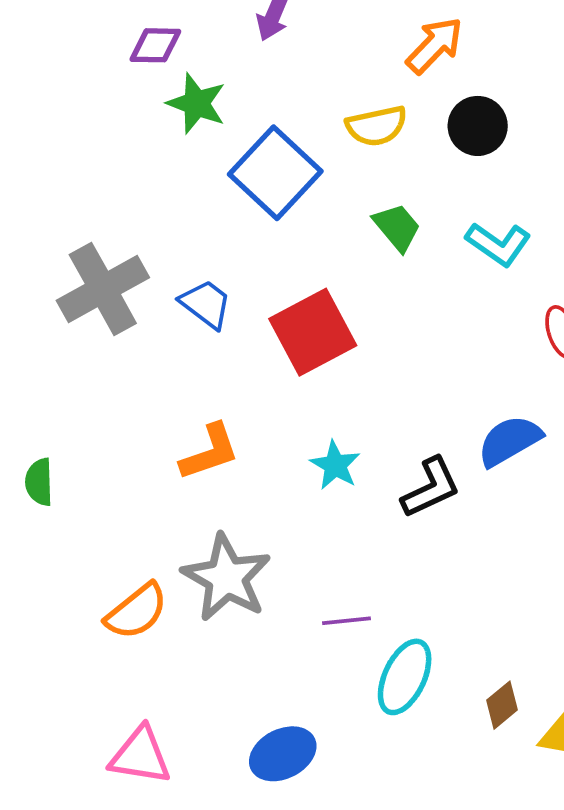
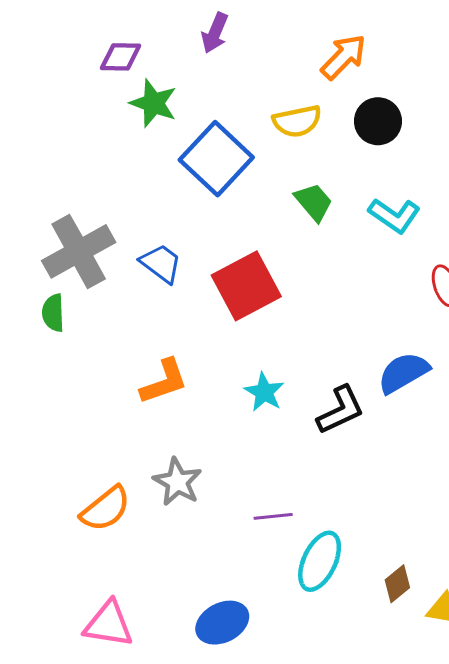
green semicircle: (39, 482) -> (53, 313), moved
gray star: (227, 578) -> (177, 482), size x0.7

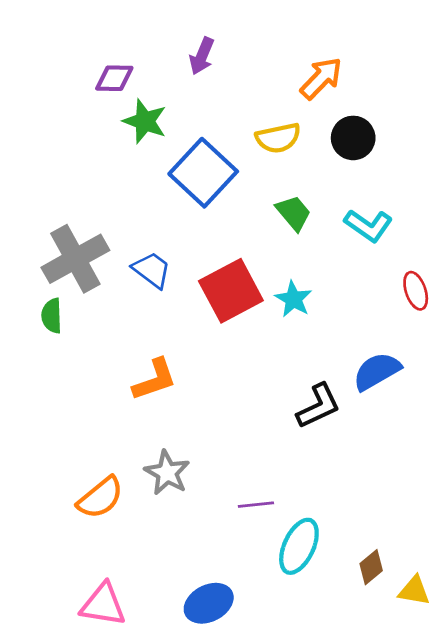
cyan star: (264, 392) -> (293, 299), moved

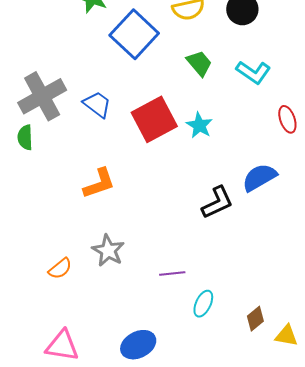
orange semicircle: (100, 498) -> (60, 269), size x0.7
cyan ellipse: (299, 546) -> (203, 304), size x0.7

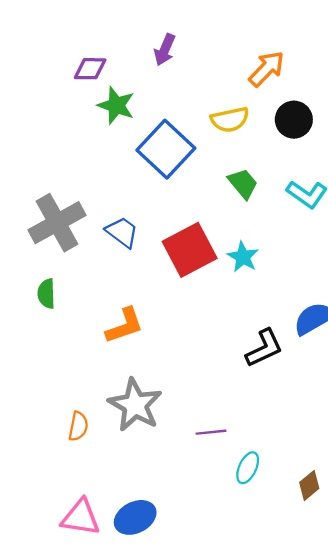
green semicircle: (25, 137) -> (46, 294), moved
gray star: (108, 251) -> (135, 405), size x1.4
orange semicircle: (60, 269) -> (78, 426), turned -40
blue ellipse: (138, 345) -> (135, 517), moved

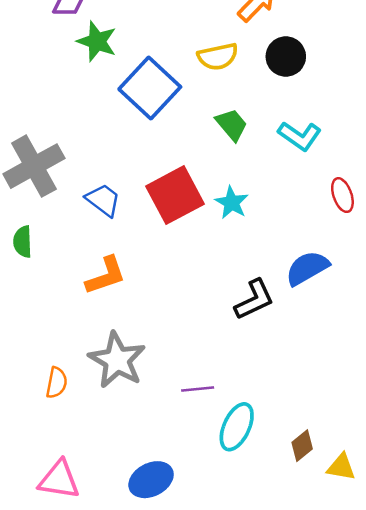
blue trapezoid: (122, 232) -> (103, 200), moved
cyan ellipse: (248, 468) -> (237, 427), size x1.4
blue ellipse: (135, 517) -> (151, 480), moved

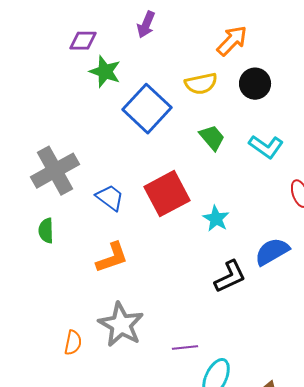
cyan star: (232, 203) -> (216, 219), moved

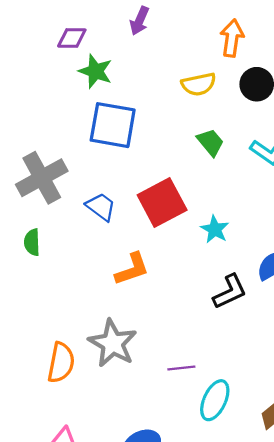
orange arrow: (232, 41) -> (232, 38), turned -36
blue square: (147, 109) -> (113, 125), moved, turned -33
orange L-shape: (112, 258) -> (132, 269), moved
orange semicircle: (73, 343) -> (61, 363), size x1.5

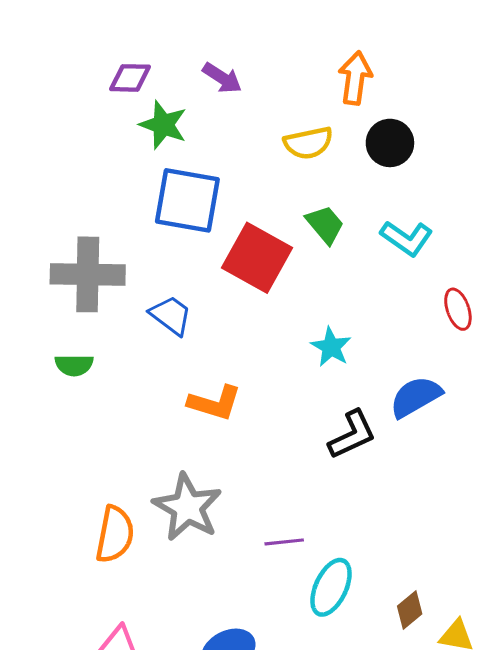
purple arrow: (140, 21) -> (222, 78), moved, turned -80
gray cross: (42, 178) -> (88, 274), turned 30
red square: (162, 202) -> (257, 258), moved, turned -33
green semicircle: (32, 242) -> (74, 365), turned -88
orange L-shape: (132, 269) -> (215, 403), turned 36

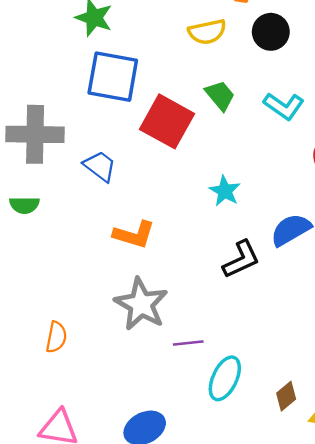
gray star: (187, 507) -> (141, 304), moved
orange semicircle: (115, 534) -> (56, 337), size x0.7

